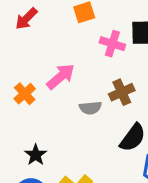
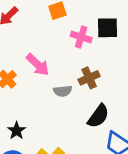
pink arrow: (61, 77) -> (38, 65), turned 85

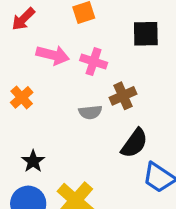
pink cross: (81, 37) -> (94, 62), moved
pink arrow: (38, 65) -> (53, 55), moved, turned -30

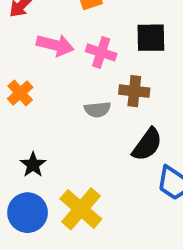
black square: (146, 34) -> (151, 38), moved
brown cross: (123, 96) -> (134, 91), turned 30

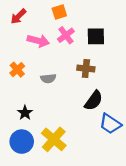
pink cross: (101, 52) -> (66, 35), moved, turned 35
gray semicircle: (97, 110) -> (48, 78), moved

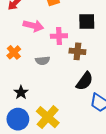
pink cross: (66, 35) -> (59, 36), moved, turned 35

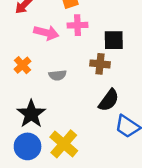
black square: (87, 22) -> (114, 40), moved
pink cross: (59, 36) -> (78, 25), moved
black star: (21, 92) -> (31, 114), size x1.6

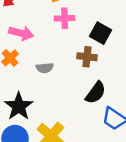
pink arrow: (46, 33) -> (21, 33), moved
black square: (114, 40) -> (101, 33), turned 30

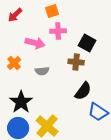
pink arrow: (21, 33) -> (35, 43), moved

